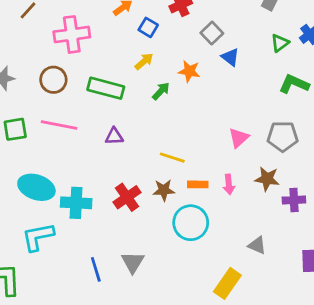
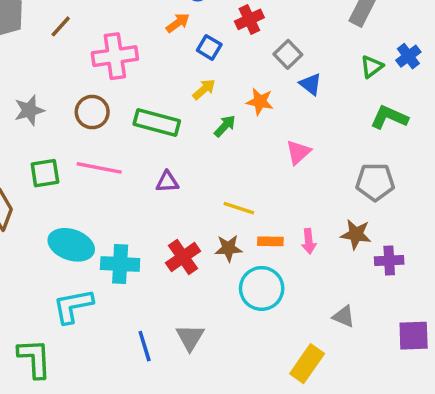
pink triangle: (239, 138) -> (298, 152), moved

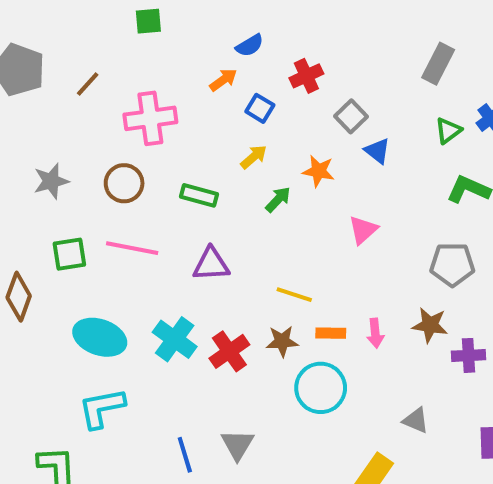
green rectangle: (157, 123) -> (199, 195), size x0.7
purple triangle: (167, 182) -> (211, 264), size x1.4
cyan cross: (120, 264) -> (175, 339), moved, turned 33

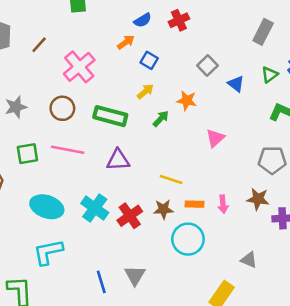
red cross: (306, 76) -> (179, 20), moved
pink cross: (150, 118) -> (79, 67), turned -32
blue triangle: (377, 151) -> (236, 84), moved
green rectangle: (199, 195) -> (110, 116), size x1.4

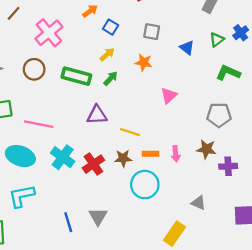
gray square: (207, 66) -> (152, 32), moved, turned -36
green arrow: (161, 119) -> (111, 78), moved
pink line: (68, 150) -> (39, 124), moved
purple triangle: (118, 160) -> (97, 115), moved

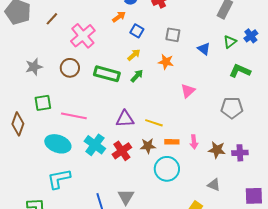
purple triangle: (97, 115) -> (125, 119), moved
brown star: (206, 149) -> (217, 150), moved

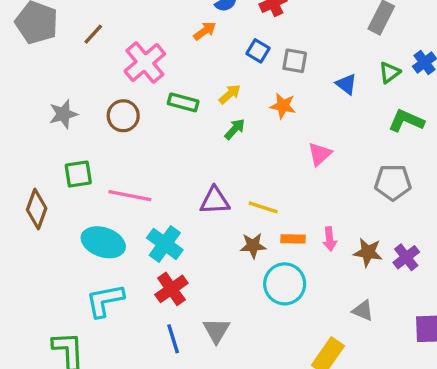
blue square: (137, 31) -> (258, 51), moved
green rectangle: (107, 74) -> (183, 102), moved, size x0.7
red cross: (122, 151) -> (171, 289), moved
purple cross: (240, 153) -> (406, 257), turned -35

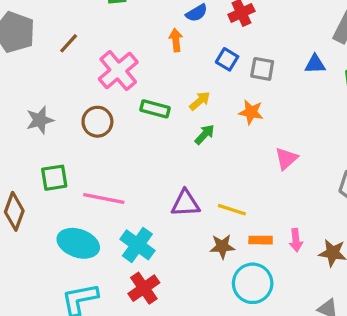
orange arrow: (205, 31) -> (176, 40), turned -60
blue triangle: (346, 84) -> (315, 64), moved, turned -40

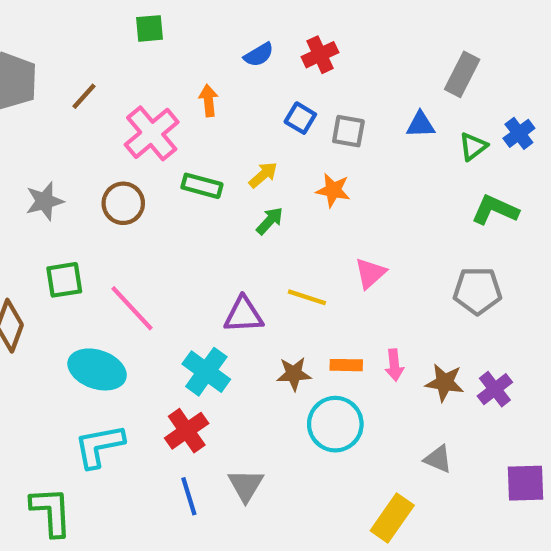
orange arrow: (176, 40) -> (209, 101), moved
pink triangle: (286, 158) -> (370, 273), moved
pink line: (104, 198) -> (132, 308), turned 36
yellow line: (232, 210) -> (307, 297), moved
cyan cross: (137, 245) -> (206, 372), moved

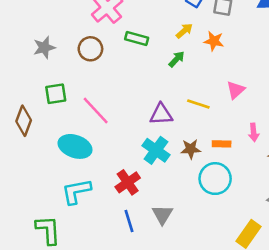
yellow arrow: (263, 175) -> (184, 31), moved
pink arrow: (394, 365) -> (254, 132), moved
cyan cross: (206, 372) -> (156, 150), moved

